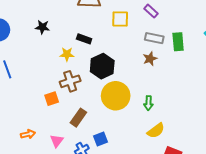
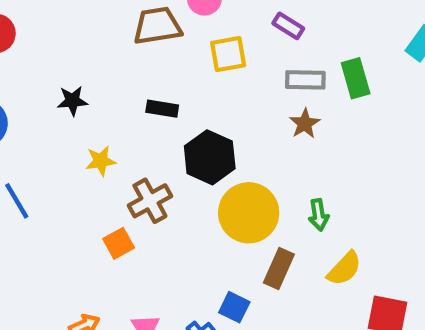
yellow star: (67, 54) -> (101, 161), moved
brown rectangle: (78, 118) -> (279, 269), moved
blue square: (100, 139) -> (234, 307), turned -32

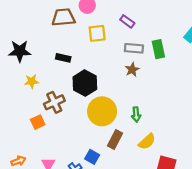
black star: (72, 101) -> (20, 51), size x1.5

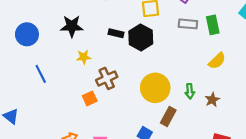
brown star: (132, 70) -> (212, 100), moved
black hexagon: (85, 83) -> (141, 37), moved
yellow semicircle: (147, 142) -> (217, 61), moved

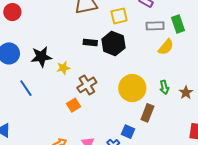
black star: (72, 26) -> (41, 57), moved
yellow semicircle: (217, 61) -> (166, 47), moved

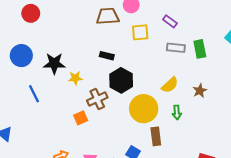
black hexagon: (113, 44) -> (121, 80), moved
yellow semicircle: (166, 47) -> (170, 85), moved
brown star: (186, 93) -> (200, 91), moved
brown rectangle: (147, 113) -> (156, 136), turned -36

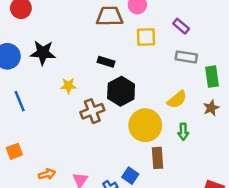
green rectangle: (200, 49) -> (212, 77), moved
black star: (54, 63) -> (43, 53), moved
orange square: (81, 118) -> (14, 151), moved

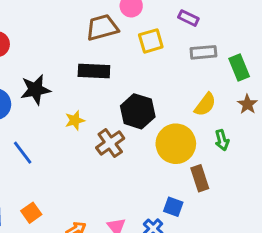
black rectangle: (106, 62) -> (94, 71), moved, size x1.5

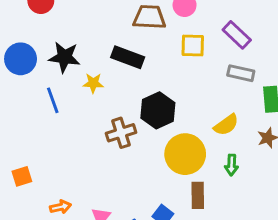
purple rectangle: (188, 18) -> (237, 35), size x1.4
yellow star: (75, 120) -> (93, 83), moved
blue line: (23, 153) -> (53, 100), moved

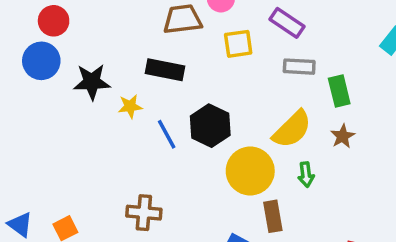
blue circle: (21, 59) -> (41, 61), moved
blue line: (53, 100) -> (167, 134), moved
yellow semicircle: (226, 125) -> (292, 129), size x1.4
brown cross: (121, 133) -> (144, 213), moved, turned 32

